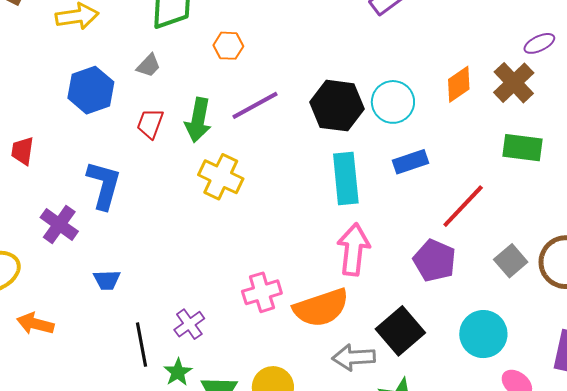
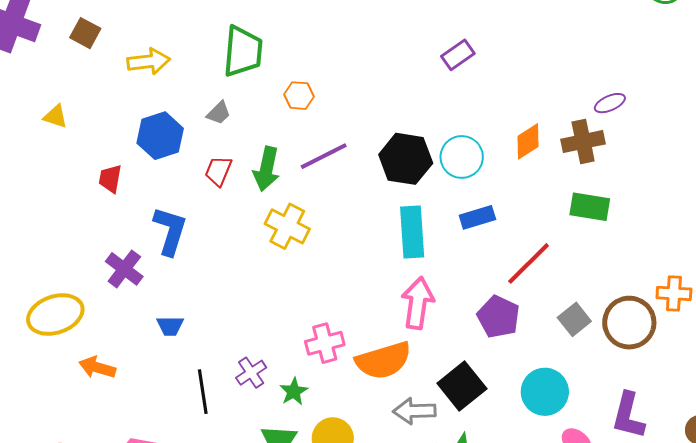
brown cross: (514, 83) -> (583, 142), turned 30
red trapezoid: (22, 151) -> (110, 179), moved
green star: (178, 372) -> (294, 392), moved

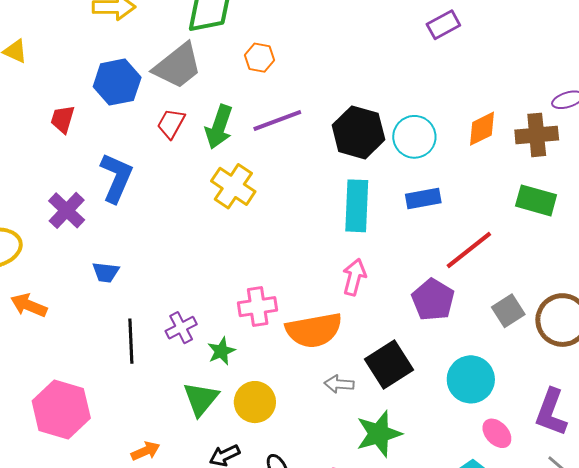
purple rectangle: (458, 55) -> (443, 25), moved
gray trapezoid: (219, 113) -> (178, 66), size x2.0
pink arrow: (418, 303) -> (354, 277), size x0.7
gray arrow: (414, 411) -> (339, 384), size x0.7

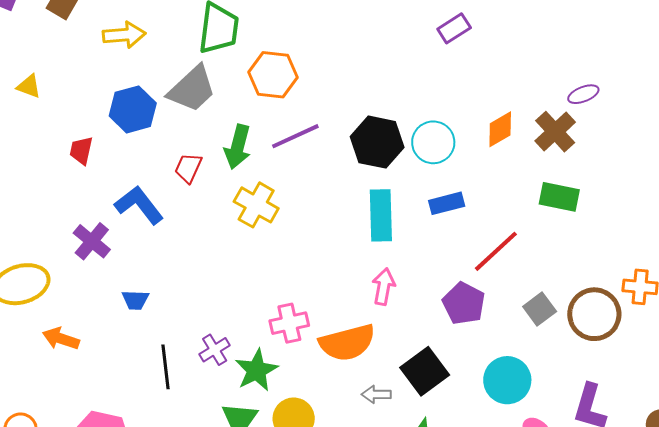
orange hexagon: (260, 58) -> (273, 75), size x1.6
red trapezoid: (171, 124) -> (188, 168), moved
brown cross: (537, 135) -> (555, 132), turned -33
blue L-shape: (116, 178) -> (139, 205), turned -57
green star: (221, 351) -> (256, 370), size x1.5

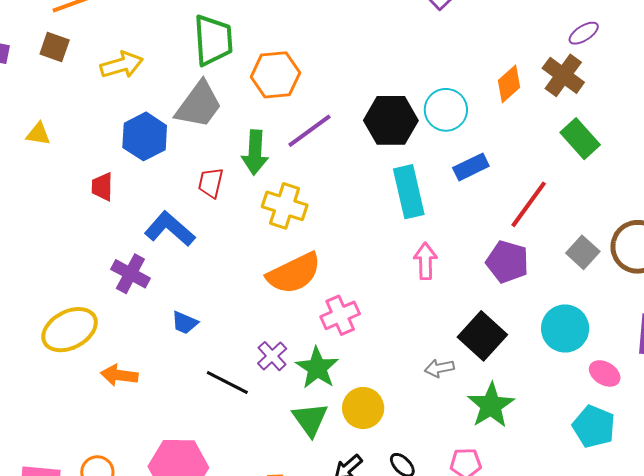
green rectangle: (559, 197) -> (580, 139), turned 48
blue trapezoid: (135, 300) -> (185, 323), turned 32
orange semicircle: (347, 343) -> (294, 273), moved
black line: (165, 367) -> (227, 382), turned -45

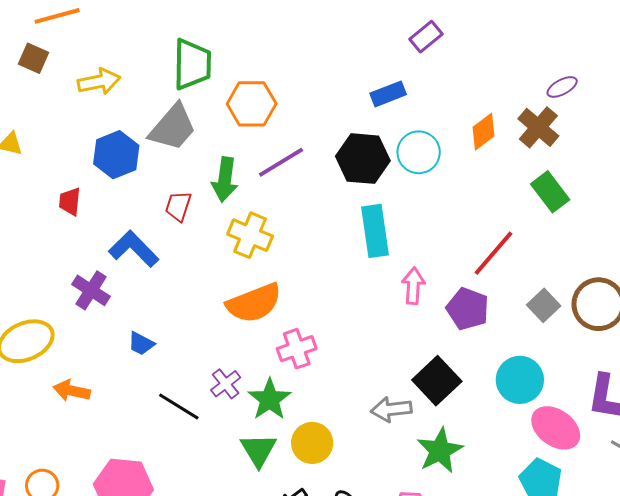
blue rectangle: (471, 167) -> (388, 94), moved
pink arrow: (425, 261) -> (413, 286), moved
gray arrow: (439, 368) -> (391, 409), size x1.4
pink ellipse: (605, 373) -> (556, 428), size x1.6

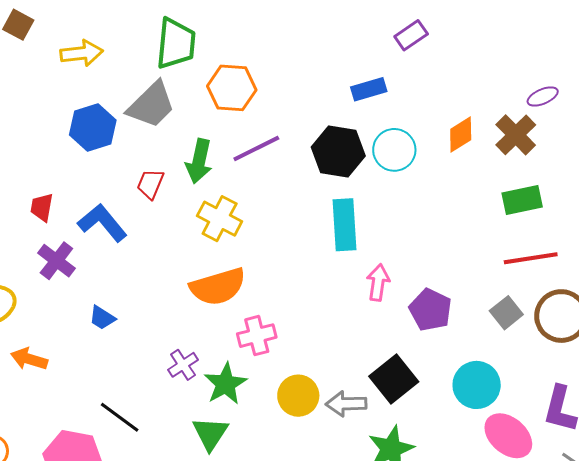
green rectangle: (550, 192) -> (522, 200), turned -69
red trapezoid: (70, 201) -> (42, 207), moved
red line: (494, 253) -> (531, 258), moved, turned 36
black line: (179, 407) -> (120, 417), moved
yellow circle: (312, 443) -> (298, 396), moved

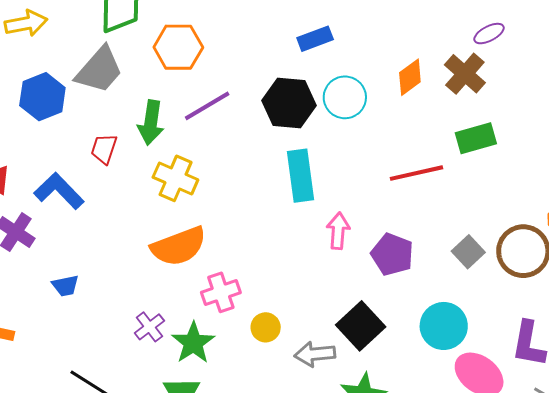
red line: (531, 258) -> (416, 173), moved
blue trapezoid: (102, 318) -> (65, 286), turned -40
yellow circle: (298, 396) -> (266, 327), moved, size x0.7

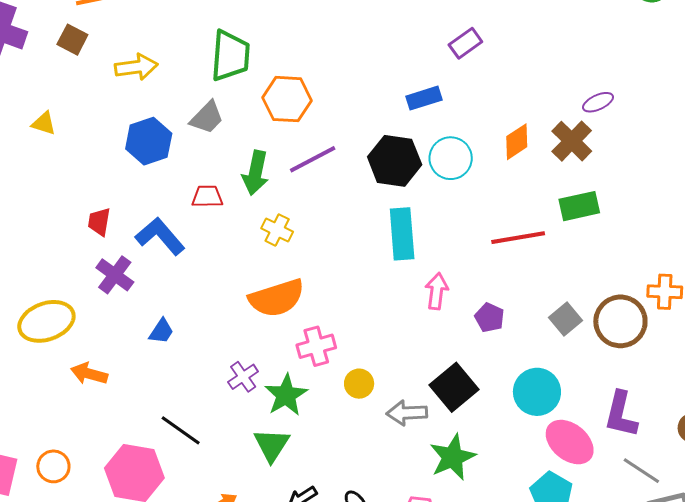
gray trapezoid: (99, 70) -> (207, 118), size x0.7
red trapezoid: (104, 149) -> (207, 197), turned 68
yellow cross: (175, 178) -> (277, 230), size x0.7
purple pentagon: (392, 254) -> (489, 317), size x0.7
blue trapezoid: (65, 286) -> (161, 331), turned -48

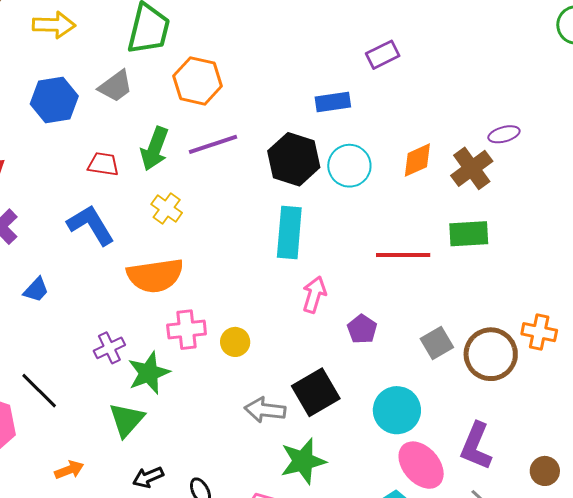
blue L-shape: (160, 236) -> (91, 225), moved
yellow circle: (359, 384) -> (235, 342), moved

